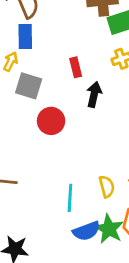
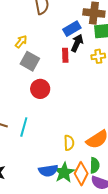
blue rectangle: (25, 36) -> (72, 29), moved, turned 48
black arrow: (94, 94) -> (77, 43), moved
cyan line: (70, 198) -> (24, 127), moved

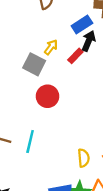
yellow arrow: (21, 42) -> (51, 47), moved
red rectangle: (65, 55) -> (75, 56), turned 48

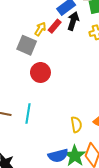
red rectangle: (75, 56) -> (55, 26), moved

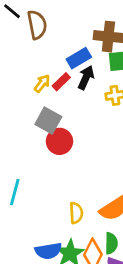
gray square: (27, 45) -> (48, 120), moved
red circle: (40, 72) -> (59, 141), moved

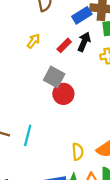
blue rectangle: (79, 58) -> (82, 15), moved
yellow arrow: (42, 83) -> (34, 41), moved

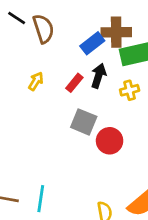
gray square: (54, 77) -> (84, 122), moved
red circle: (63, 94) -> (110, 141), moved

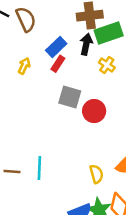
blue rectangle: (92, 43) -> (56, 47), moved
black arrow: (99, 76) -> (86, 44), moved
yellow cross: (130, 90) -> (107, 65), turned -35

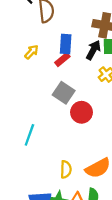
blue rectangle: (56, 47) -> (66, 44), turned -60
cyan line: (39, 168) -> (29, 135), moved

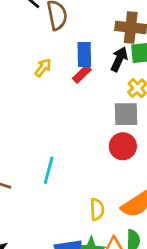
gray square: (64, 93) -> (126, 114), moved, turned -30
red circle: (82, 112) -> (123, 146), moved

